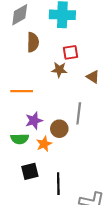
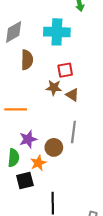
brown triangle: (93, 77) -> (72, 95), moved
green semicircle: (20, 139) -> (14, 158), turned -84
black square: (30, 171) -> (25, 180), moved

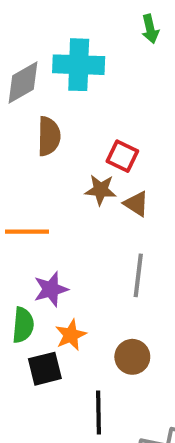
cyan cross: (57, 32) -> (79, 65), moved
red square: (65, 70) -> (122, 156), turned 35
brown circle: (54, 147) -> (132, 357), moved

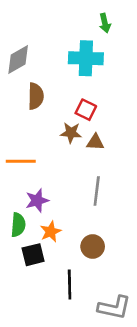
cyan cross: (79, 65) -> (86, 58), moved
brown triangle: (136, 204) -> (95, 142), turned -30

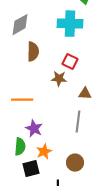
brown triangle: (95, 142) -> (85, 94), moved
purple star: (37, 200) -> (34, 129), turned -30

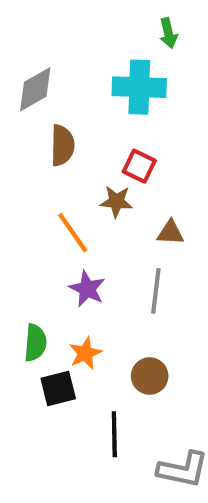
orange line: (22, 100) -> (73, 233), moved, turned 55
purple star: (34, 129) -> (87, 289), moved

